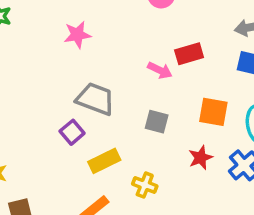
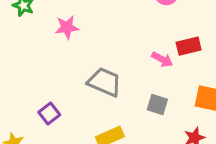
pink star: (77, 35) -> (67, 27), moved
purple square: (72, 132) -> (49, 114), moved

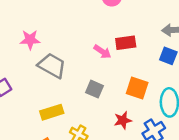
pink star: (67, 27) -> (30, 40), moved

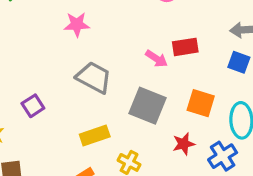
pink star: (30, 40) -> (77, 24), moved
gray square: (94, 89) -> (148, 106), size x1.6

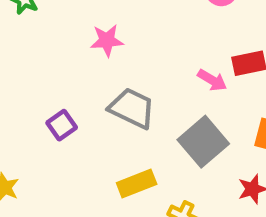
purple square: (33, 106) -> (62, 125), moved
gray square: (148, 106) -> (203, 142), turned 30

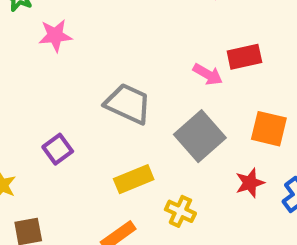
pink star: (107, 40) -> (55, 36), moved
purple square: (62, 125) -> (58, 149), moved

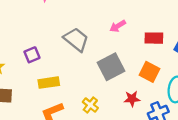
red rectangle: (244, 57) -> (154, 38), moved
pink arrow: (208, 74) -> (118, 26), moved, turned 105
yellow rectangle: (134, 179) -> (49, 83), moved

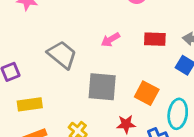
red rectangle: (154, 38) -> (155, 39), moved
gray square: (111, 67) -> (102, 87), turned 32

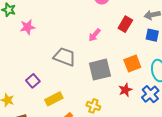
red rectangle: (155, 39) -> (125, 24), turned -42
orange square: (147, 93) -> (132, 64), turned -30

